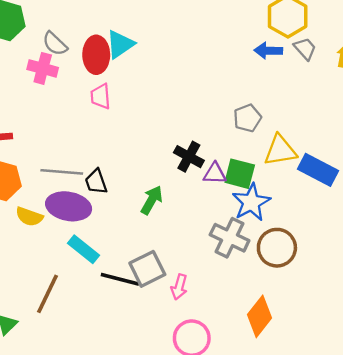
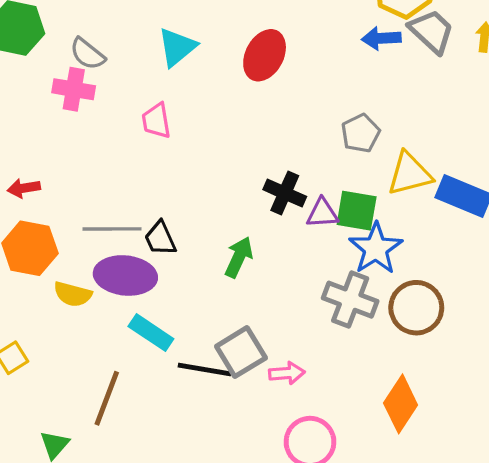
gray trapezoid: (305, 49) -> (432, 31), size x1.4
red ellipse: (96, 55) -> (265, 55), moved, turned 33
pink arrow: (179, 287) -> (287, 373), turned -105

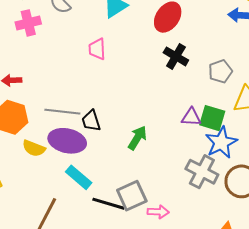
pink cross: (74, 89) -> (28, 23), moved, turned -30
black cross: (285, 193) -> (176, 56), moved

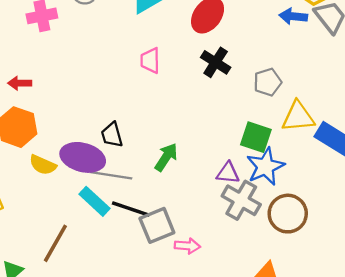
pink trapezoid: (97, 49) -> (150, 61), moved
gray line: (62, 112) -> (111, 175), moved
purple triangle: (191, 117) -> (228, 173), moved
black line: (108, 204) -> (131, 209), moved

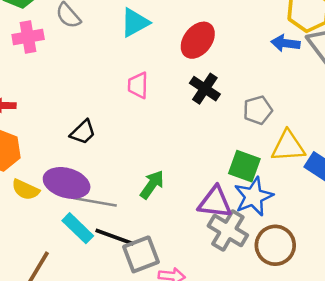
black trapezoid: (112, 135) -> (83, 132), moved, turned -120
purple triangle: (228, 173) -> (215, 202), size x1.4

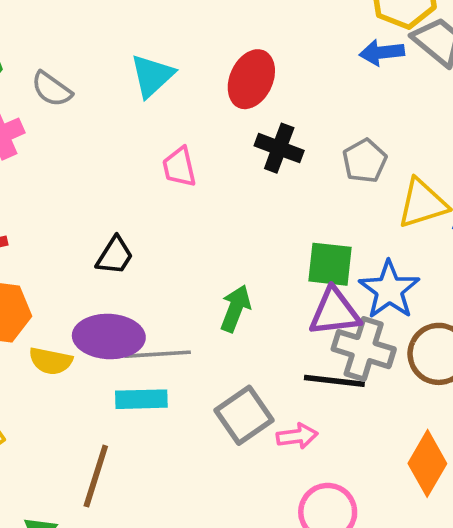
green square: (244, 166) -> (330, 264), moved
cyan rectangle: (78, 228) -> (141, 399), turned -32
black line: (115, 237) -> (334, 381), moved

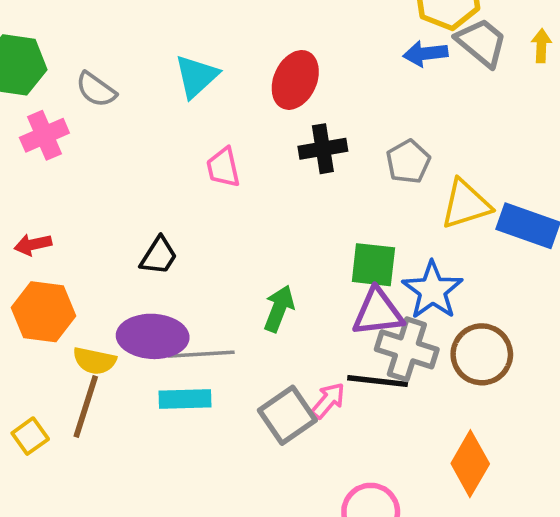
black cross: (279, 148) -> (323, 149), turned -30
pink arrow: (297, 436) -> (328, 401), moved, turned -42
brown line: (96, 476) -> (86, 406), moved

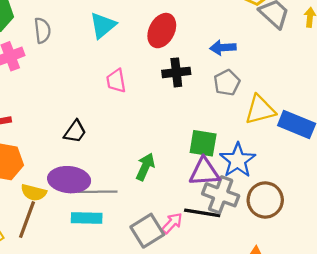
blue arrow: (425, 54) -> (223, 48), moved
gray semicircle: (96, 89) -> (42, 30), turned -135

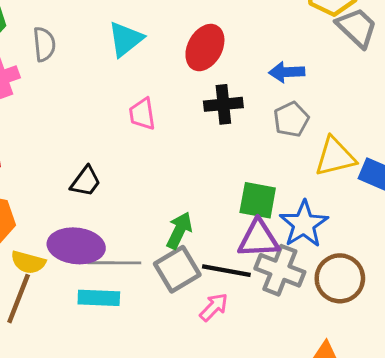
black line: (202, 213) -> (226, 271), moved
gray square: (147, 231) -> (177, 269), moved

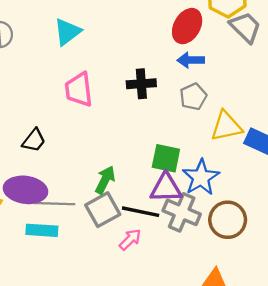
red ellipse: (205, 48) -> (187, 26), moved
pink trapezoid: (142, 114) -> (79, 90), size x1.4

